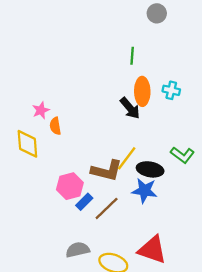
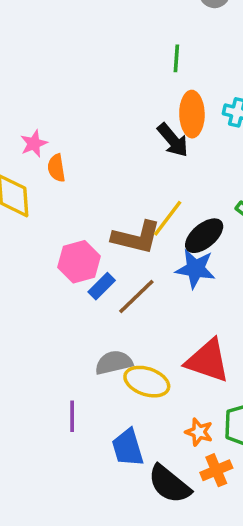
black ellipse: (150, 169) -> (204, 236), turned -50
gray semicircle: (78, 250) -> (114, 363), moved

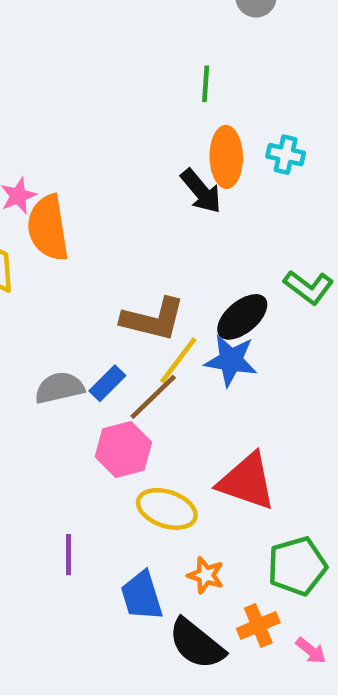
orange semicircle: (56, 168) -> (48, 228), size x1.8
yellow line: (168, 218) -> (178, 360), moved
pink hexagon: (79, 262) -> (123, 449), moved
gray semicircle: (114, 363) -> (59, 388), moved
orange star: (199, 432) -> (206, 575), moved

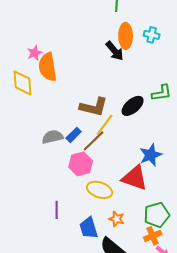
green L-shape: (309, 287) -> (162, 93), turned -45
blue star: (231, 360) -> (151, 155), moved, turned -30
orange cross: (258, 625) -> (153, 236), moved

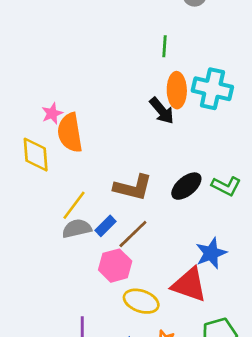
cyan cross: (152, 35) -> (212, 89), size x1.8
green L-shape: (162, 93) -> (226, 186), moved, turned 35
yellow line: (105, 125) -> (74, 205), moved

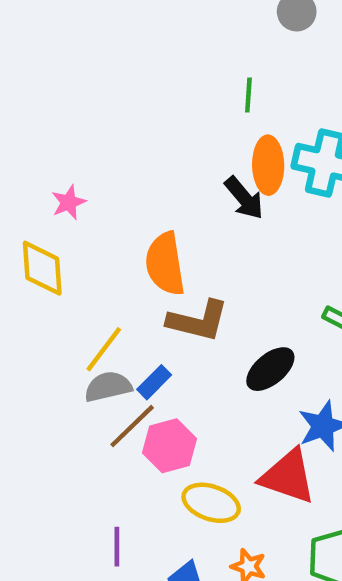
orange semicircle: (70, 133) -> (165, 264), moved
black ellipse: (186, 186) -> (270, 369), moved
brown line: (133, 234) -> (132, 426), moved

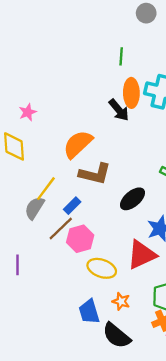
orange semicircle: (165, 264) -> (78, 144), turned 56
gray semicircle: (108, 387) -> (35, 208), moved, turned -45
red triangle: (288, 476) -> (142, 255), turned -44
purple line: (117, 547) -> (17, 265), moved

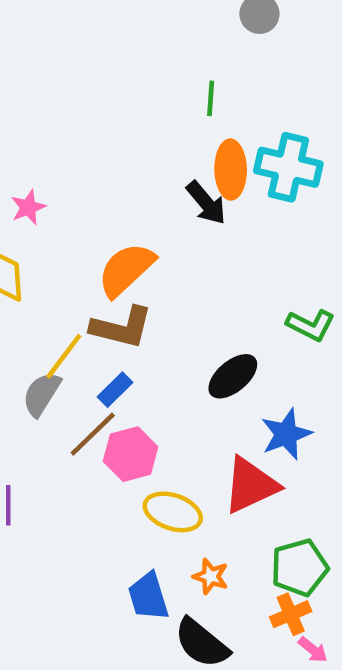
brown L-shape: (95, 174) -> (122, 327), moved

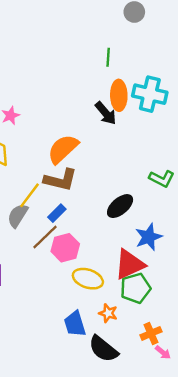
green pentagon: (300, 568) -> (135, 288), moved

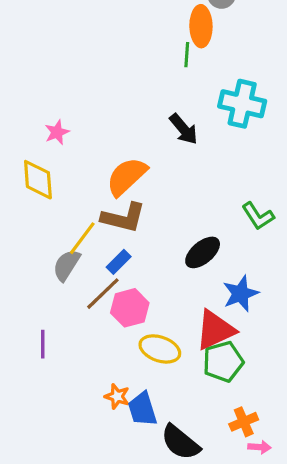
orange ellipse: (119, 95) -> (201, 26), moved
green L-shape: (162, 179) -> (258, 216), turned 30
orange star: (108, 313) -> (117, 396), moved
pink arrow: (163, 352) -> (260, 447), turned -35

